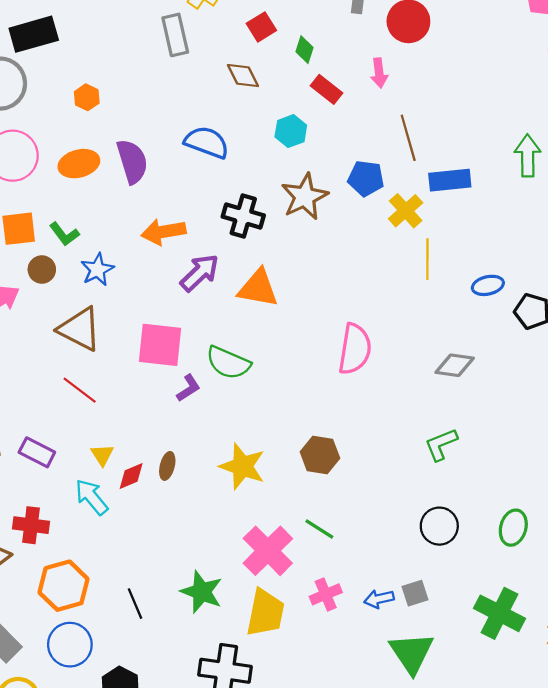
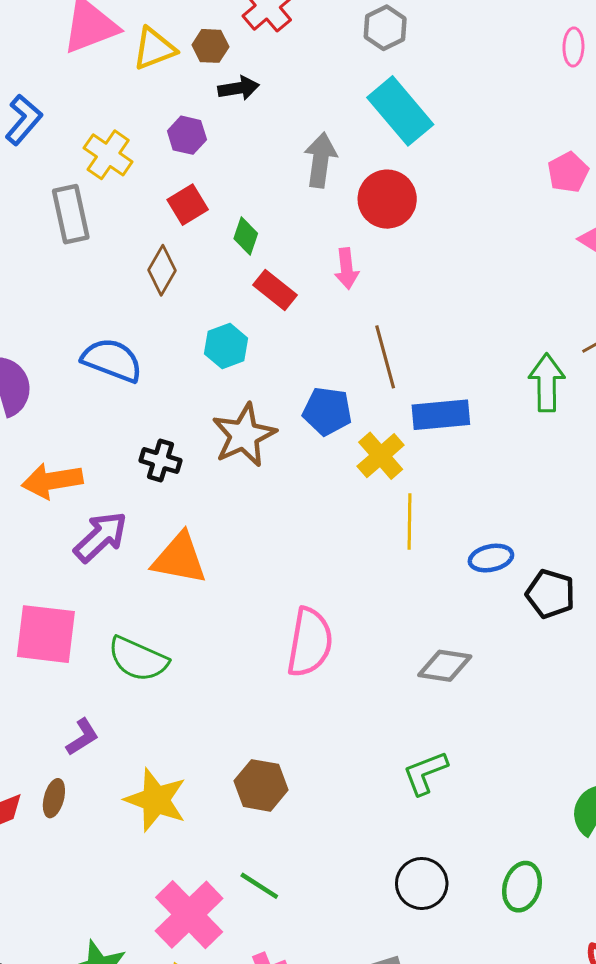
brown diamond: (243, 76) -> (162, 270), turned 56
black cross: (243, 216) -> (160, 461), size x0.7
purple L-shape: (188, 388) -> (82, 737), moved

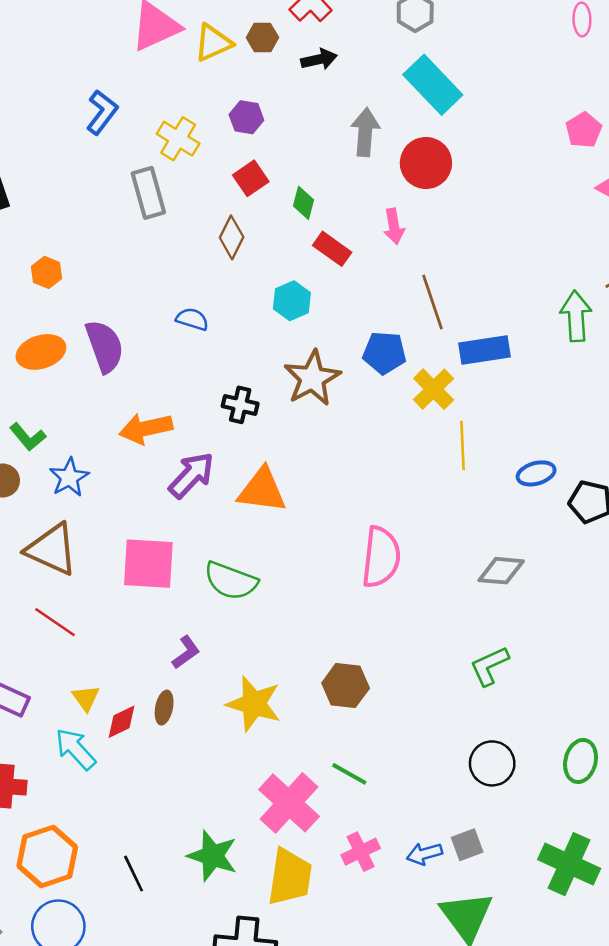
black arrow: (239, 88) -> (319, 59), moved
blue semicircle: (112, 360) -> (192, 319), size x0.6

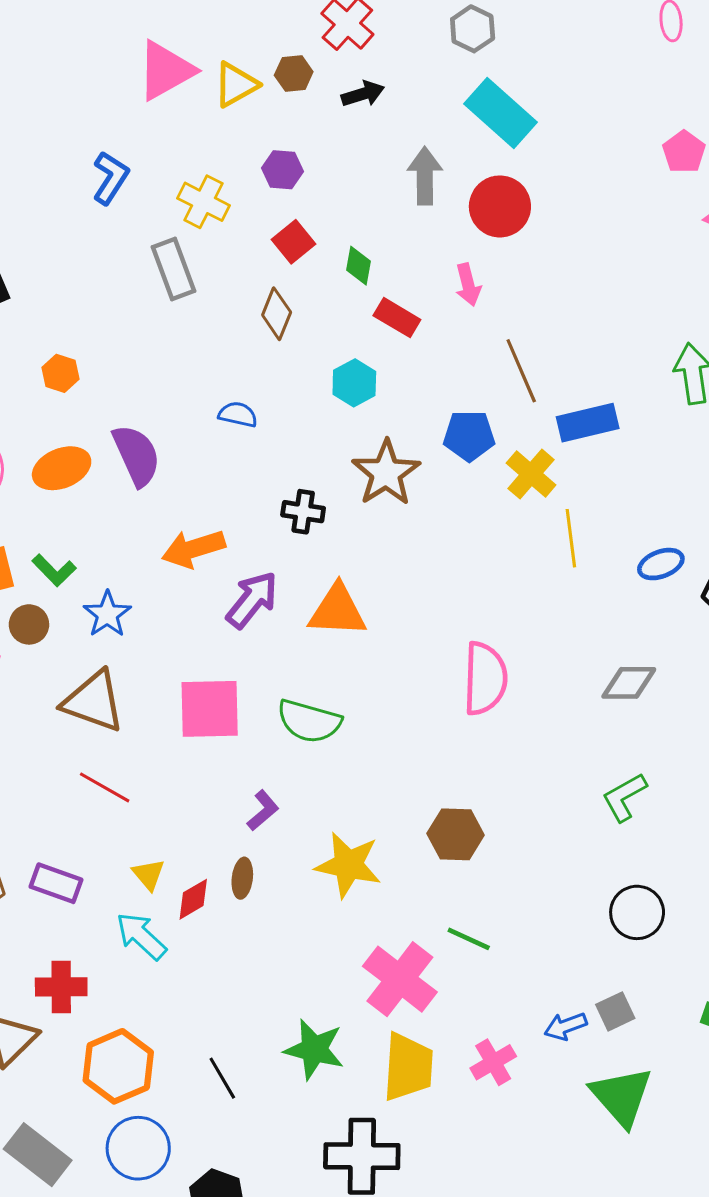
pink cross: (361, 852) -> (493, 1062), moved

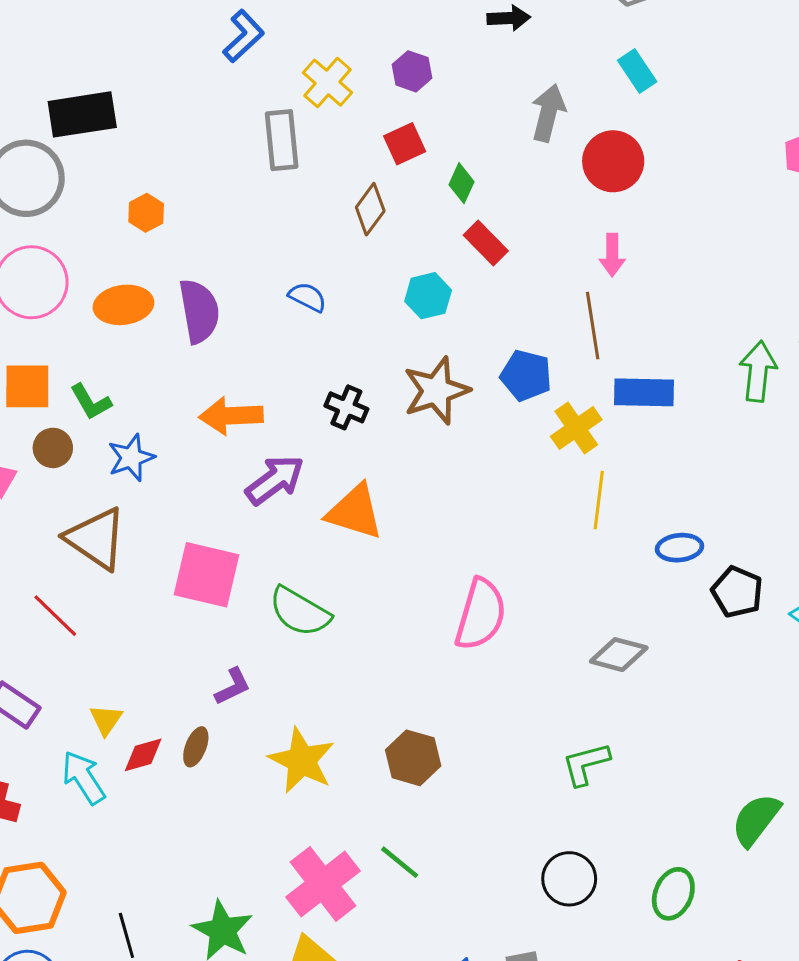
cyan rectangle: (501, 113) -> (637, 71), size x0.6
pink arrow: (468, 285) -> (612, 255), moved
red line: (105, 787) -> (55, 616), moved

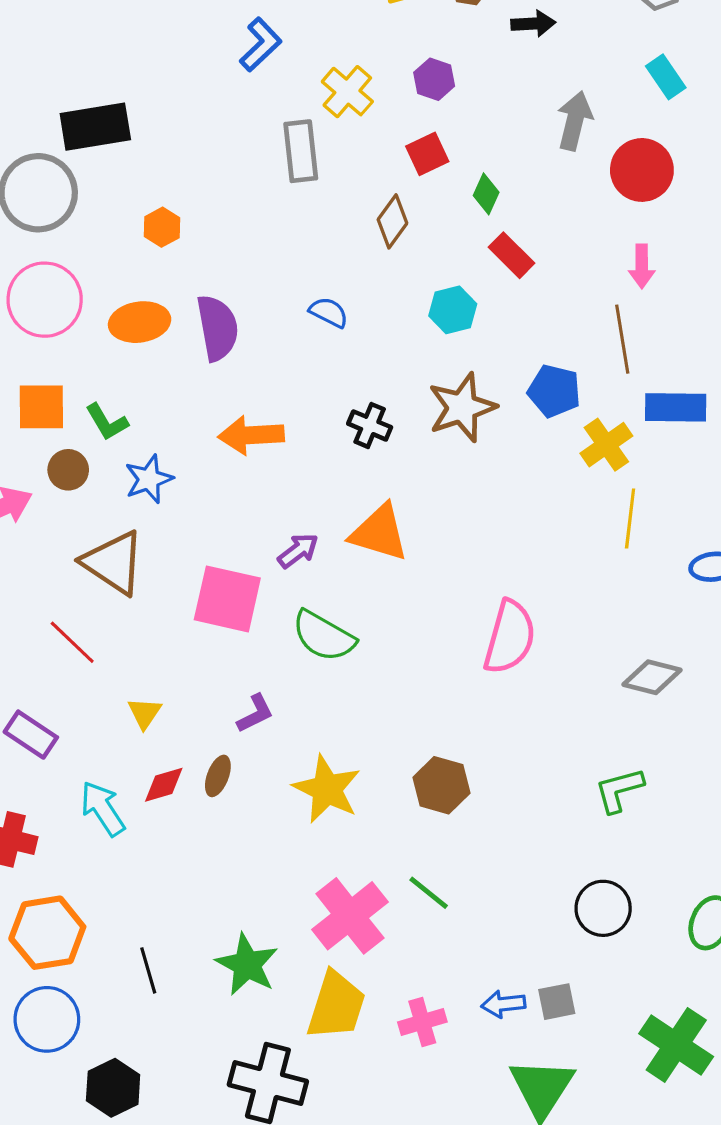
purple arrow: (275, 480) -> (298, 551), moved, size x0.7
yellow triangle: (106, 720) -> (144, 713), moved

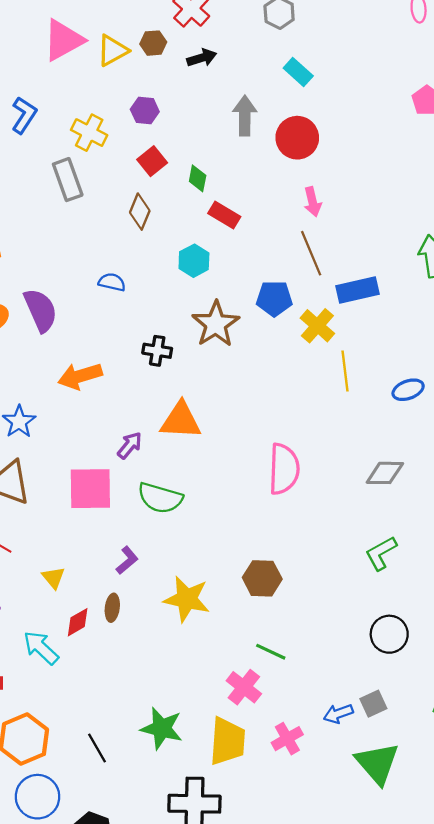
pink cross: (350, 916) -> (244, 687), moved, size x0.7

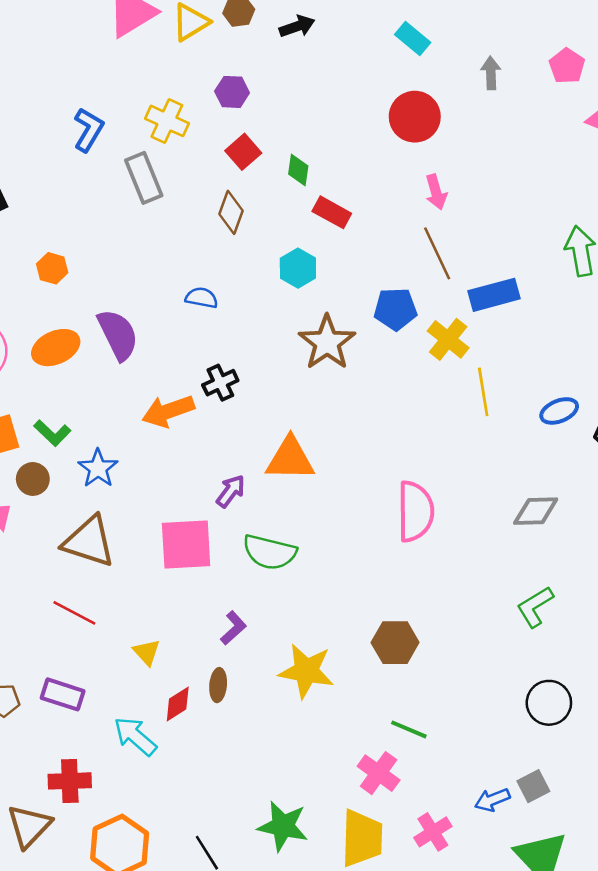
blue L-shape: (24, 115) -> (88, 130), moved
gray arrow: (245, 116) -> (491, 73), moved, size x0.7
black cross: (157, 351) -> (220, 383), moved, turned -32

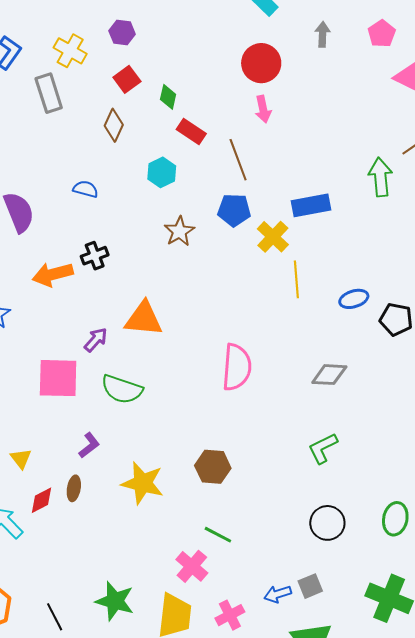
pink arrow: (436, 192) -> (263, 109), moved
brown line: (437, 253) -> (238, 160), moved
brown star: (327, 342) -> (179, 231), size x0.7

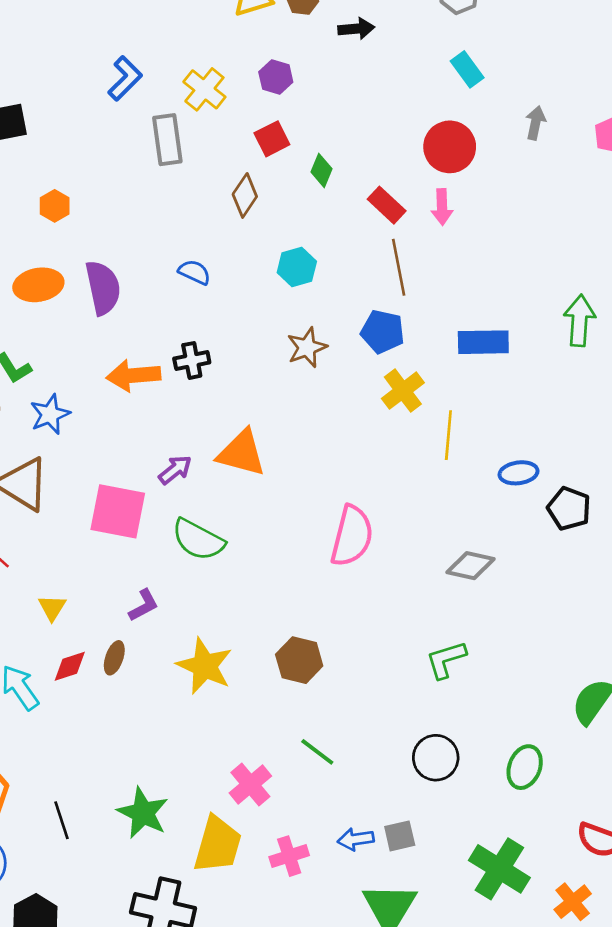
red rectangle: (191, 132) -> (387, 205), moved
yellow cross: (273, 237) -> (403, 391), moved
green line: (218, 535) -> (317, 752), moved

